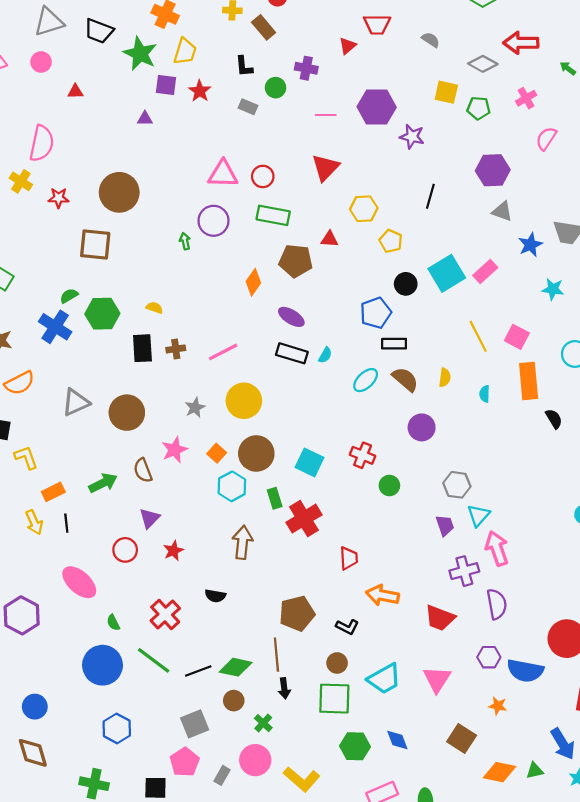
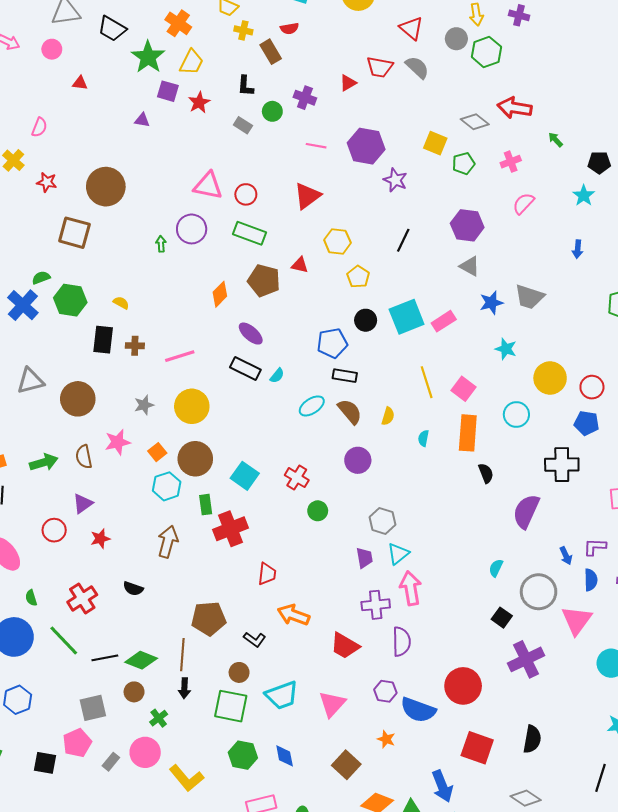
gray semicircle: (431, 40) -> (417, 67), moved, size x1.4
green pentagon: (479, 108) -> (464, 163), turned -30
pink semicircle: (42, 143) -> (39, 127), size x0.6

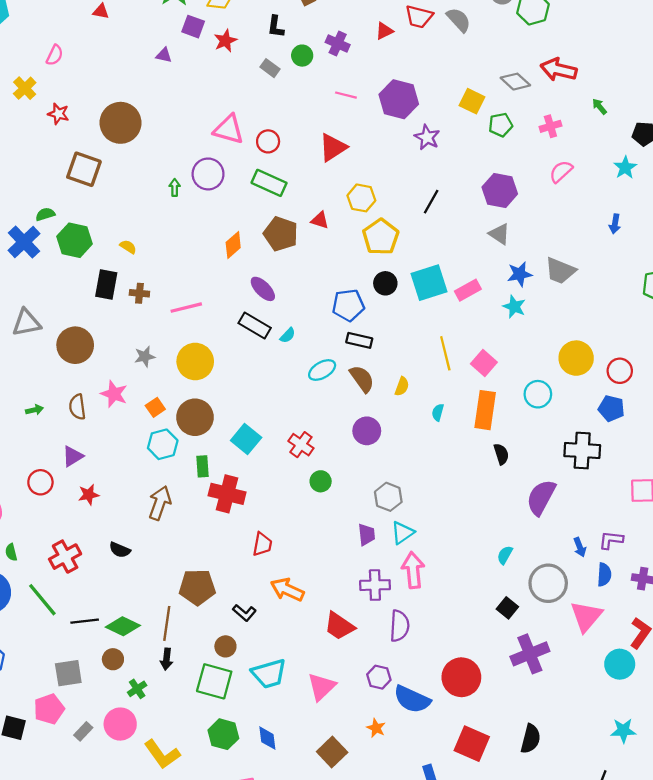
yellow pentagon: (358, 277) -> (381, 237), size x1.5
cyan star: (506, 349) -> (514, 307), moved
pink star: (118, 442) -> (114, 394), turned 30
green arrow: (44, 462) -> (34, 410), size x0.6
red cross: (230, 529) -> (227, 494), turned 32

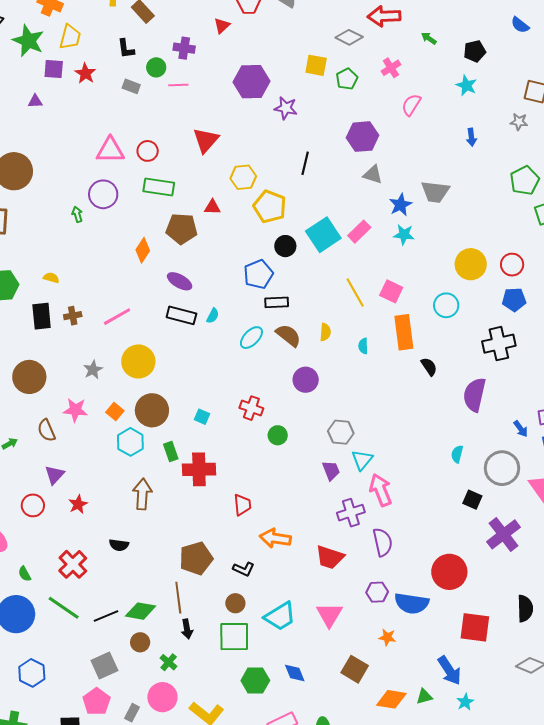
pink line: (346, 95) -> (178, 85), moved
cyan square: (246, 439) -> (202, 417), size x0.6

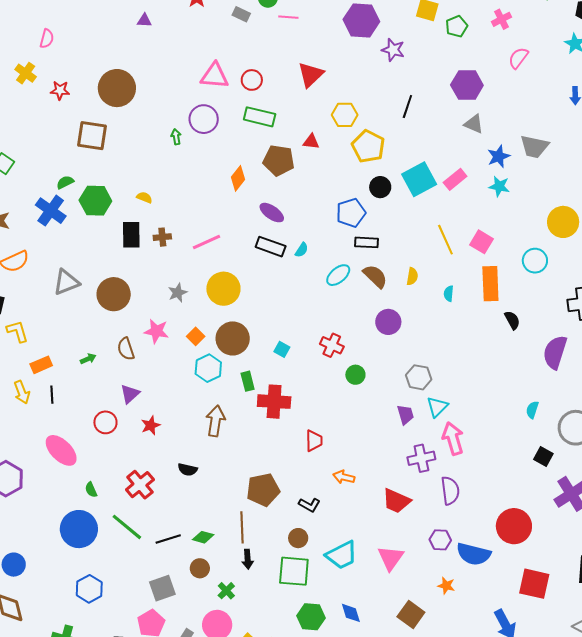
orange arrow: (275, 538) -> (344, 477), size x0.7
green diamond: (141, 611) -> (203, 537), size x0.7

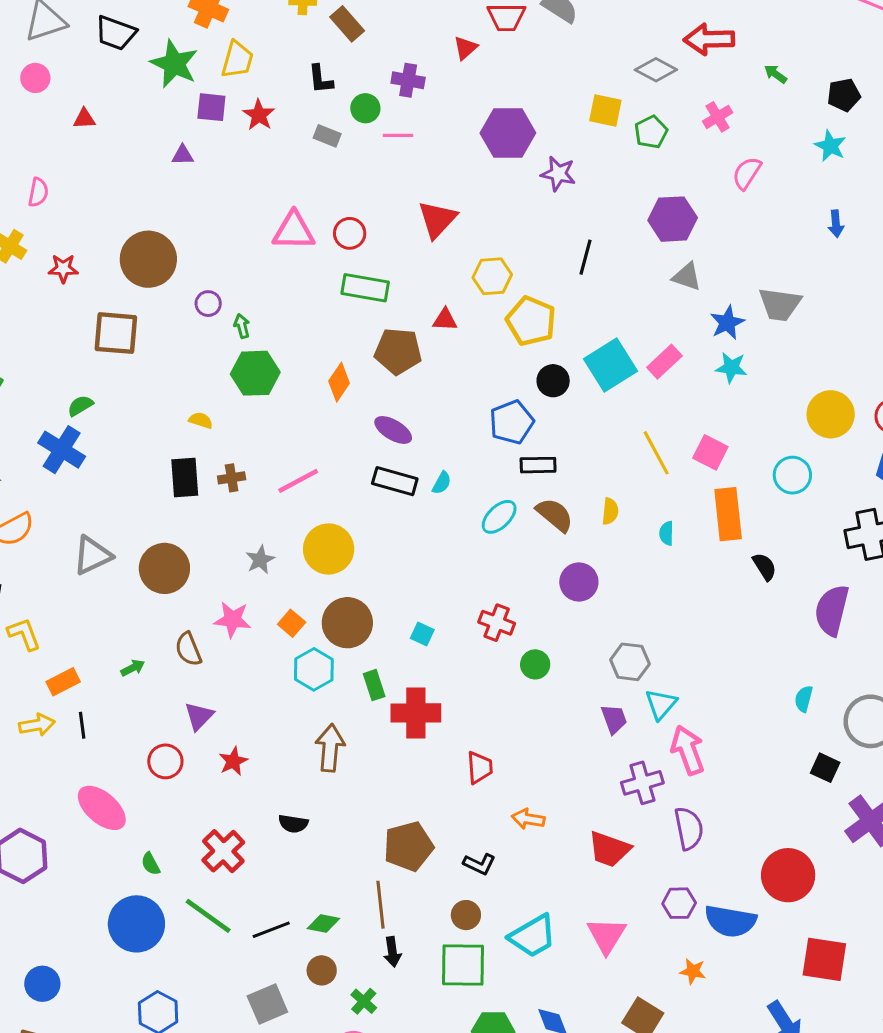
purple circle: (204, 119) -> (208, 304), moved, size x0.6
green hexagon: (95, 201) -> (255, 373), moved
yellow arrow: (22, 392) -> (37, 725), turned -75

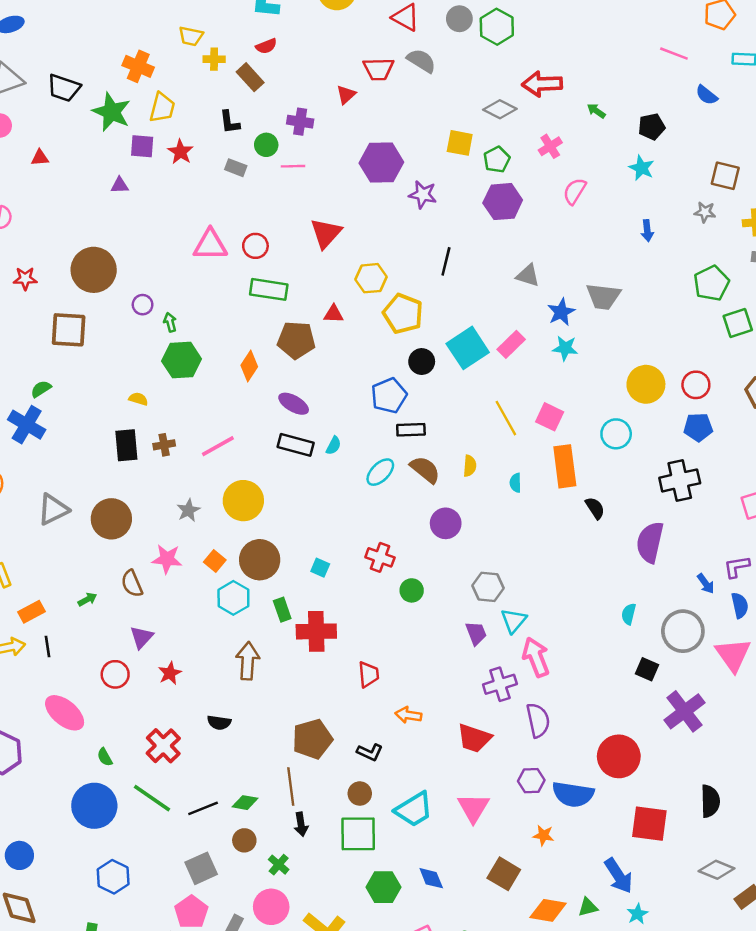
purple hexagon: (673, 219) -> (503, 202), moved

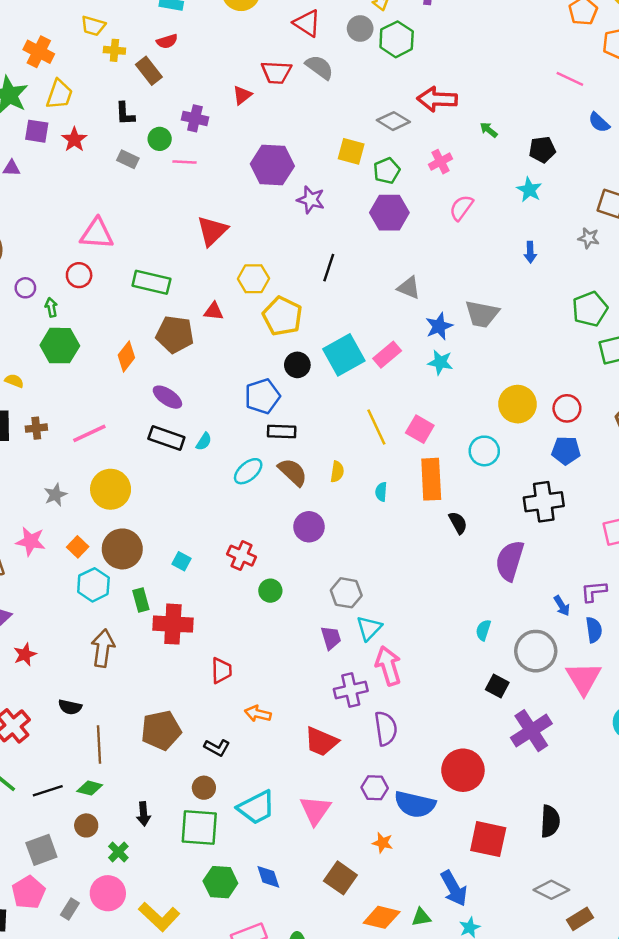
red circle: (255, 246) -> (79, 275), moved
brown line: (291, 787) -> (99, 744), moved

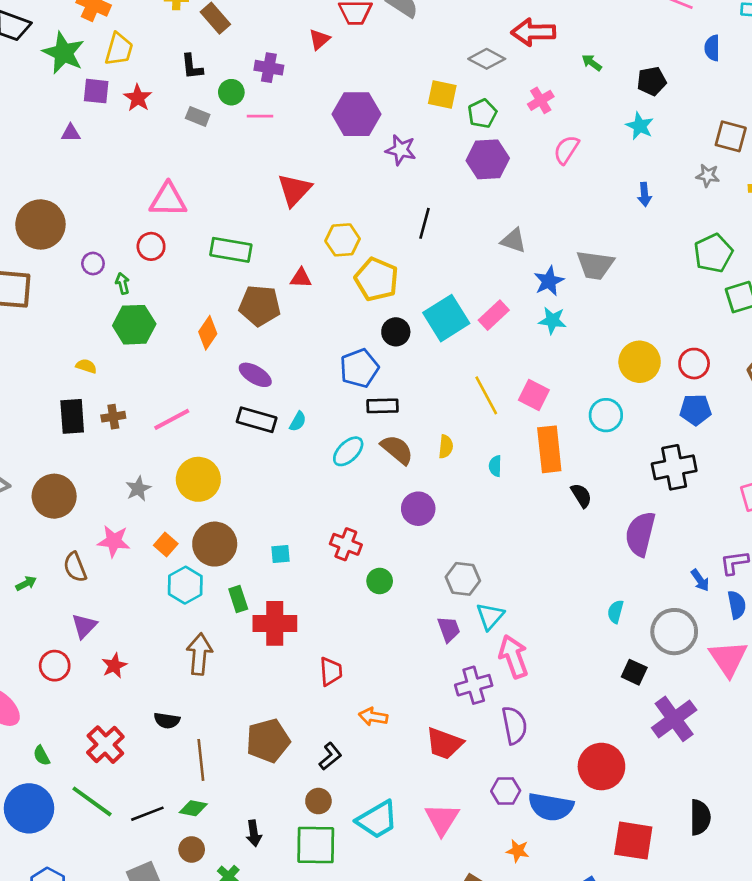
blue semicircle: (599, 122) -> (712, 48), turned 50
cyan square: (182, 561) -> (281, 554), turned -30
black L-shape: (217, 748) -> (330, 756), turned -65

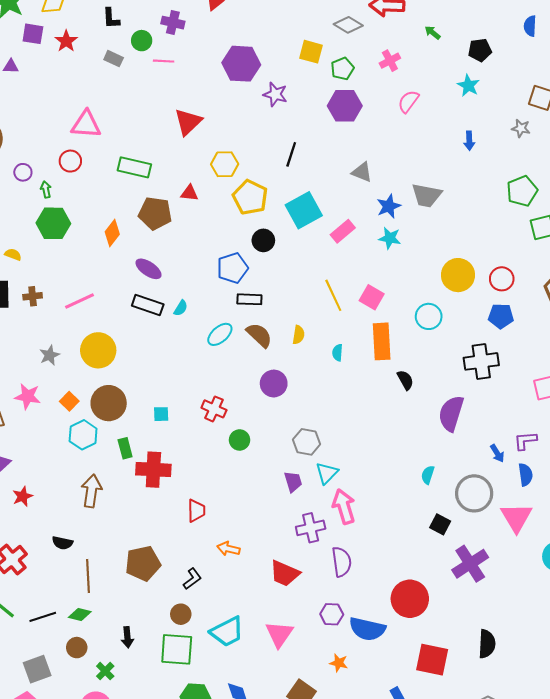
cyan square: (446, 318) -> (304, 210), moved

